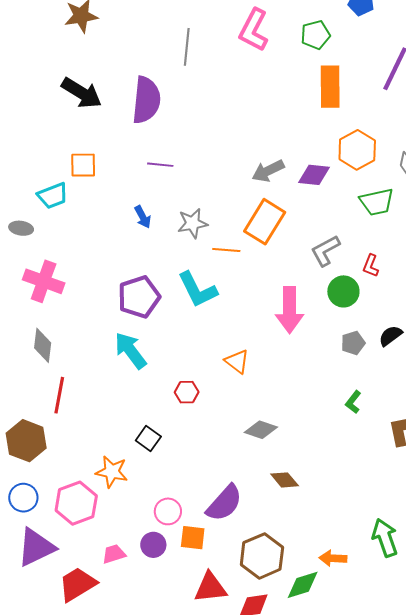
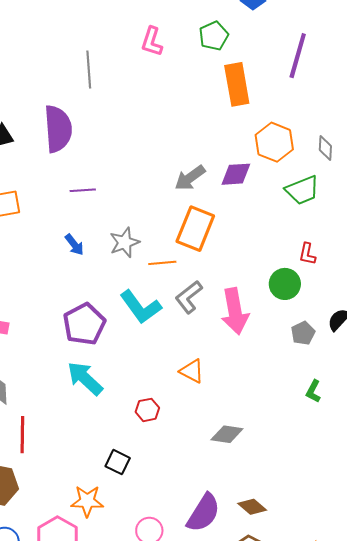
pink L-shape: (254, 30) -> (152, 42), size x0.7
gray L-shape: (325, 251) -> (189, 297), moved
brown diamond: (285, 480) -> (252, 507), moved

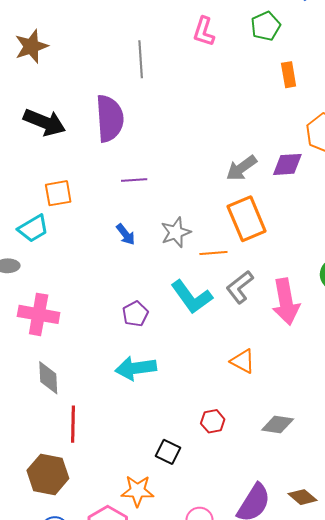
orange rectangle: (237, 84) -> (289, 75), size x0.6
orange rectangle: (195, 229) -> (247, 219), turned -45
purple pentagon: (84, 324) -> (135, 314), size x0.6
cyan arrow: (85, 378) -> (136, 368), turned -51
red hexagon: (147, 410) -> (213, 421), moved

